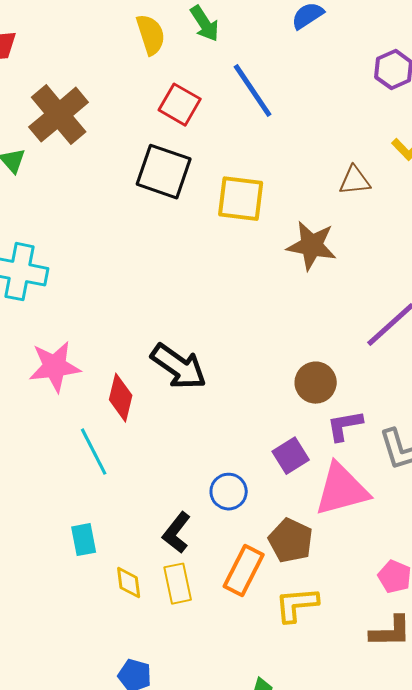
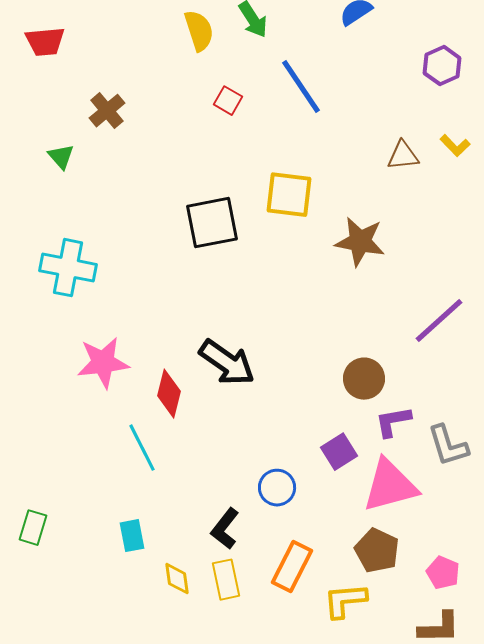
red square: (180, 105) -> (228, 101), size x0.7
brown cross: (59, 115) -> (107, 111), size x0.6
black square: (164, 172) -> (212, 223), moved, turned -30
brown triangle: (355, 181) -> (403, 156), moved
brown pentagon: (291, 541) -> (377, 551), moved

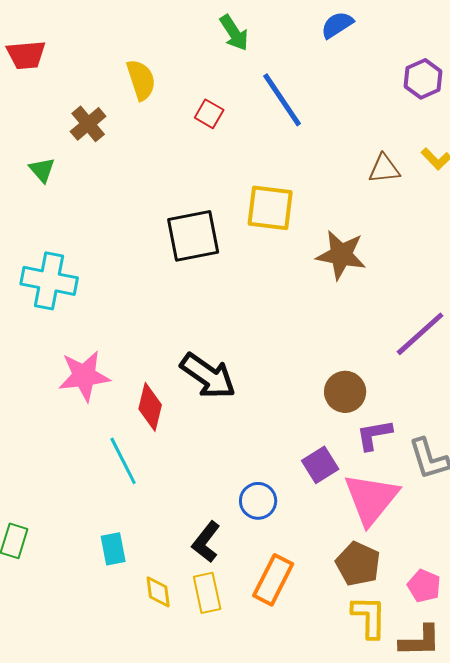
yellow semicircle: (199, 31) -> (141, 80), moved
pink triangle: (390, 486) -> (371, 499), turned -36
yellow L-shape: (345, 601) -> (369, 617), moved, turned 96

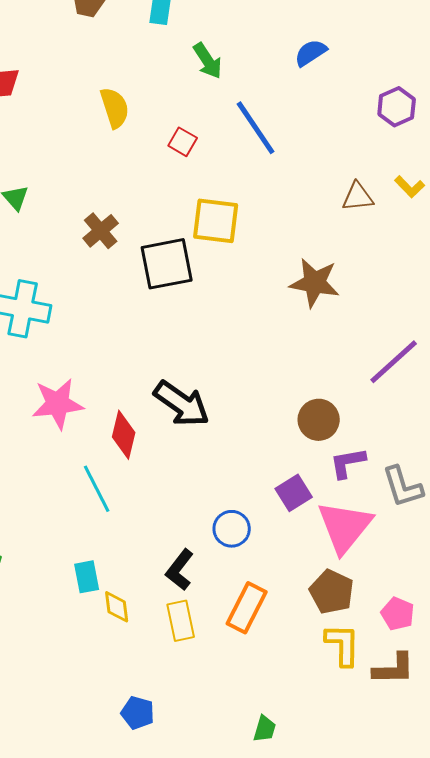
brown cross: (88, 124) -> (101, 231), moved
yellow square: (270, 208) -> (216, 221), moved
yellow diamond: (158, 592) -> (117, 607), moved

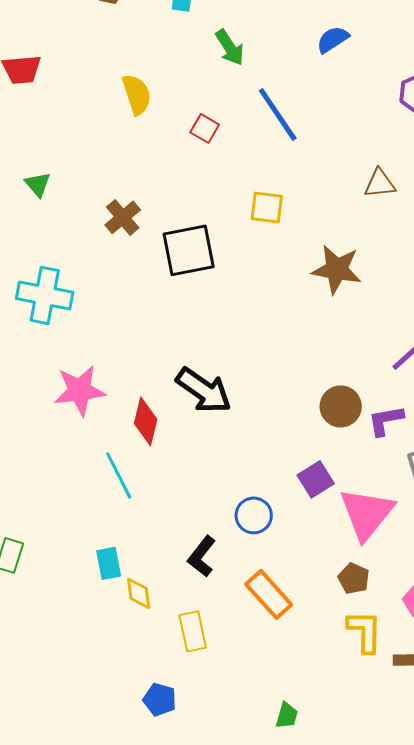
yellow square: (216, 221) -> (267, 207), moved, size x0.7
purple L-shape: (348, 463) -> (386, 420), moved
brown pentagon: (332, 592) -> (354, 578), size x0.7
orange rectangle: (247, 608) -> (269, 594), turned -69
yellow rectangle: (181, 621) -> (193, 631), moved

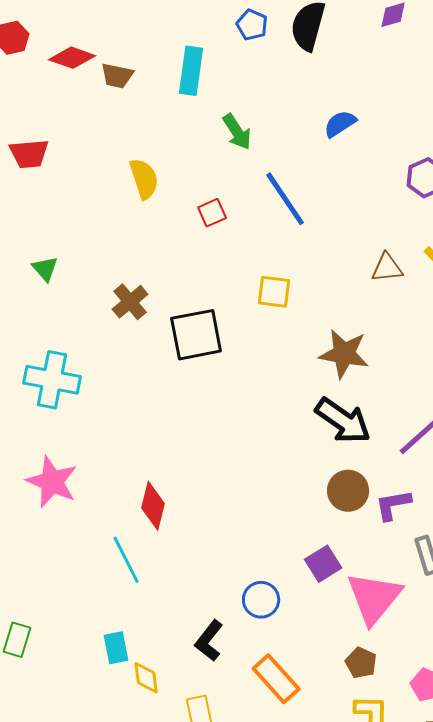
red square: (205, 128) -> (212, 213), turned 36
pink star: (80, 390) -> (52, 482), moved, turned 30
black arrow: (204, 390) -> (343, 421), moved

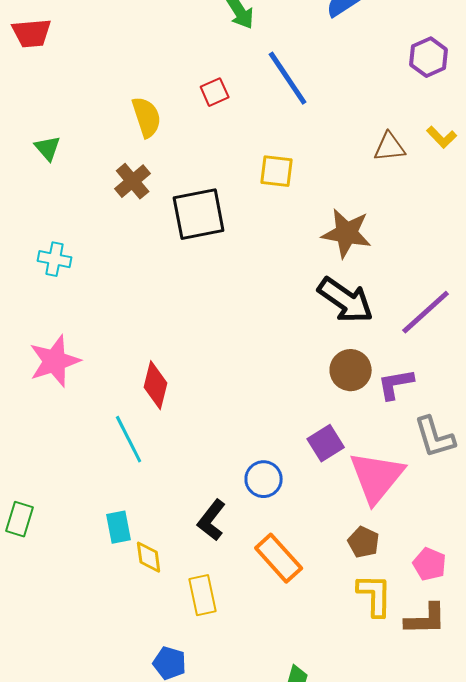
yellow semicircle: (144, 179) -> (147, 117), moved
cyan cross: (52, 380) -> (55, 259), size x0.6
pink star: (52, 482) -> (55, 361), turned 30

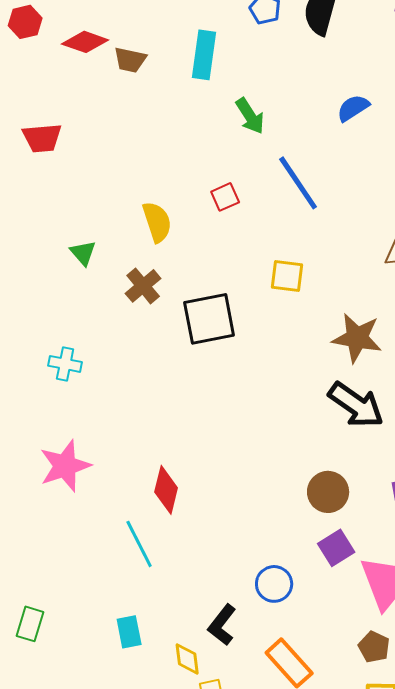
green triangle: (48, 148) -> (83, 253), moved
brown circle: (351, 370) -> (328, 492), moved
yellow diamond: (149, 557) -> (187, 659), moved

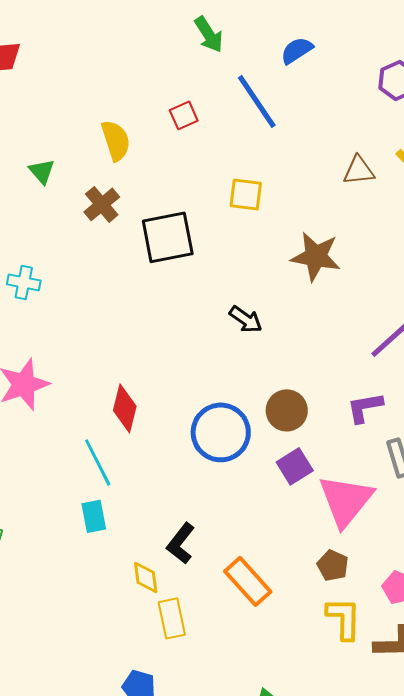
blue semicircle: (353, 108) -> (297, 50), moved
black arrow: (356, 405) -> (246, 319), moved, size x0.6
blue circle: (274, 584) -> (221, 432), moved, size x1.6
cyan rectangle: (129, 632) -> (94, 516), moved

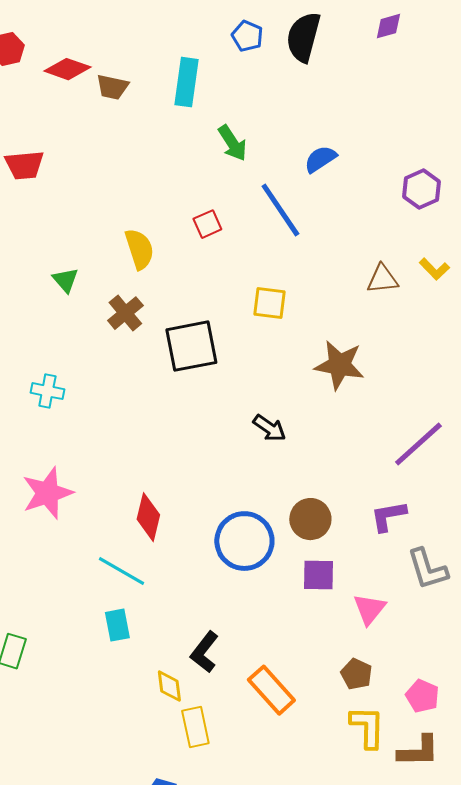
cyan line: (98, 462) -> (121, 571), turned -33
purple square: (295, 466) -> (318, 575), turned 33
pink triangle: (346, 500) -> (369, 609), size x0.6

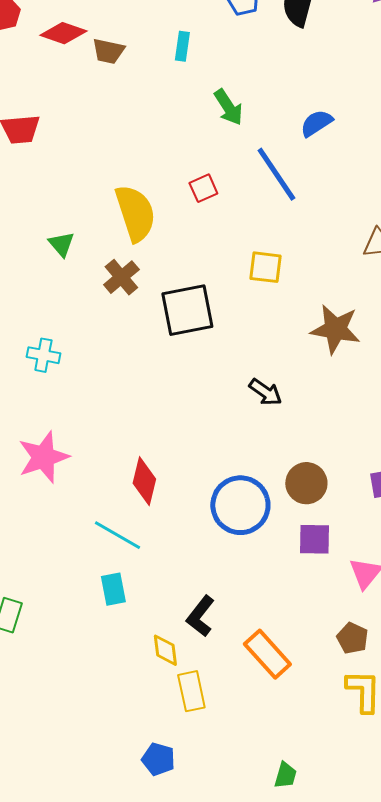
cyan rectangle: (186, 82) -> (182, 46), size x0.6
yellow semicircle: (139, 249) -> (135, 213), size x1.4

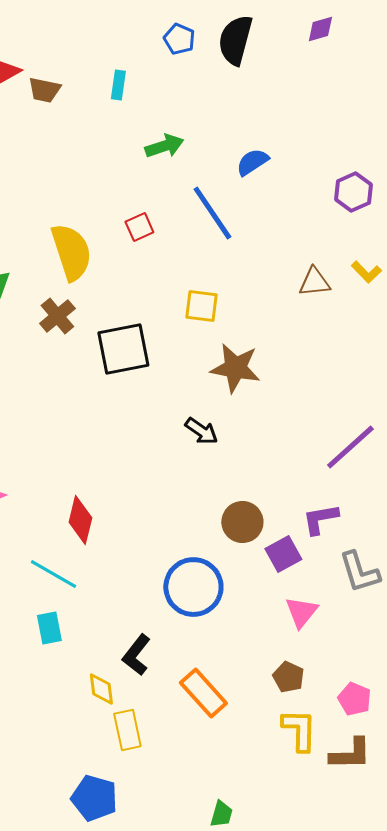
green arrow: (228, 107) -> (164, 146), turned -75
brown star: (335, 329) -> (235, 368), moved
blue circle: (240, 505) -> (193, 587), moved
purple square: (314, 539) -> (283, 554), moved, turned -30
blue pentagon: (158, 759) -> (94, 798), size x1.4

